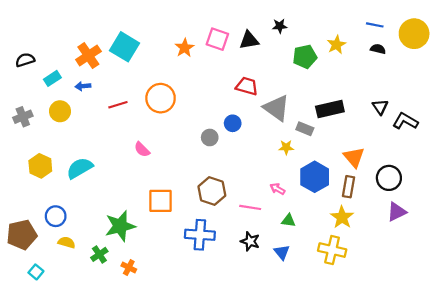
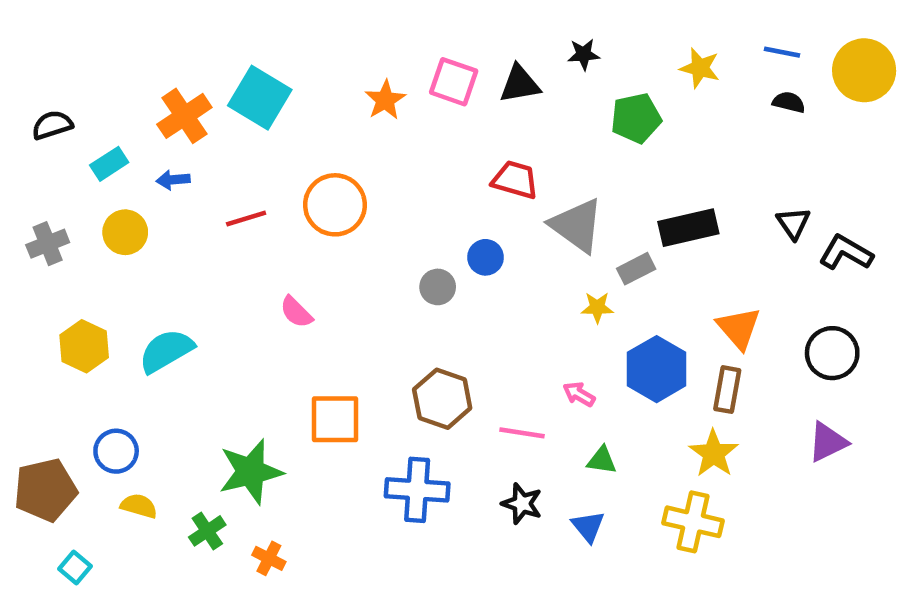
yellow star: (336, 45) -> (700, 68), moved, turned -30
gray rectangle: (305, 129) -> (636, 269), turned -49
black circle: (389, 178) -> (832, 353), moved

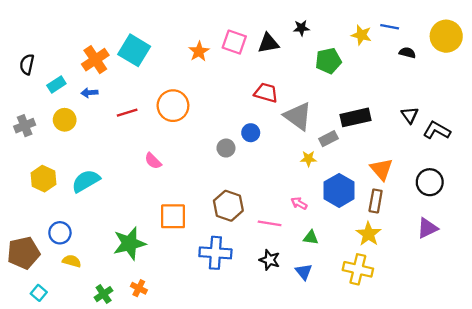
blue line: (782, 52) -> (390, 27), moved
black semicircle: (52, 125) -> (27, 64), turned -60
green cross: (207, 531) -> (104, 294), moved

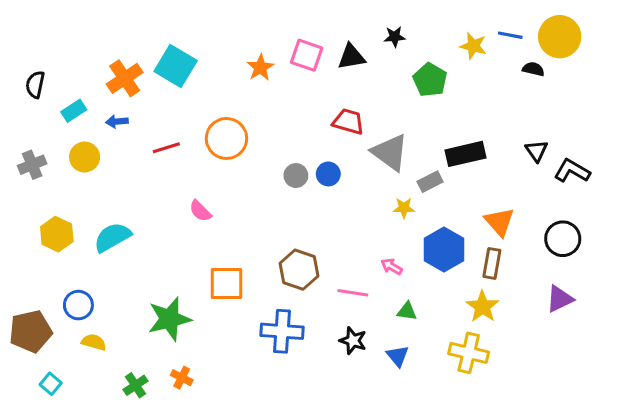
yellow circle: (446, 36) -> (560, 37), moved
green pentagon: (328, 61) -> (430, 80), turned -30
gray circle: (226, 148) -> (296, 176), moved

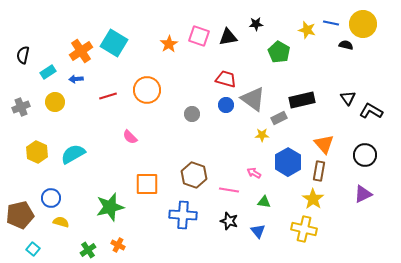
blue circle: (328, 174) -> (226, 105), moved

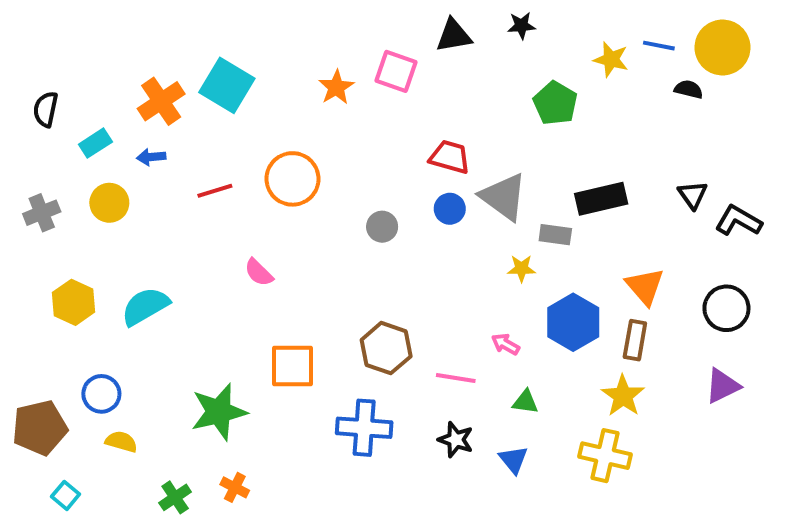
black star: (256, 24) -> (521, 26), moved
black triangle: (228, 37) -> (454, 36), moved
gray rectangle: (279, 118) -> (555, 235), turned 35

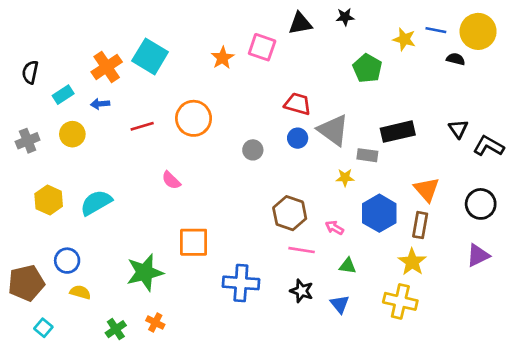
brown hexagon: (386, 348) -> (290, 213), moved

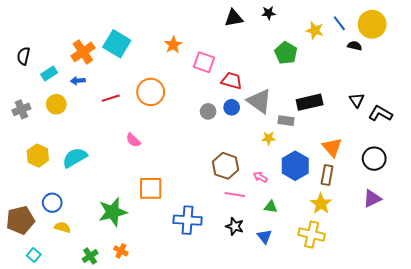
blue line: (436, 30) -> (339, 23), turned 42
pink square: (262, 47) -> (204, 62), moved
gray circle: (253, 150) -> (208, 111), moved

